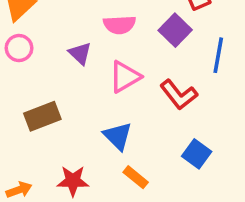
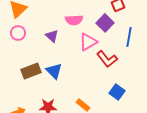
pink triangle: (125, 77) -> (88, 42), moved
blue triangle: (118, 136) -> (54, 71), moved

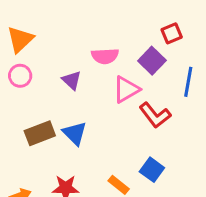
blue square: (117, 92) -> (152, 170), moved

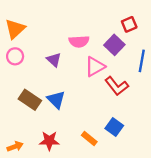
brown rectangle: (40, 133) -> (30, 100), turned 55

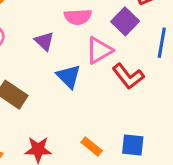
blue triangle: (56, 100) -> (69, 76), moved
blue square: (114, 127) -> (133, 145), moved, turned -30

